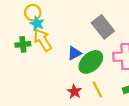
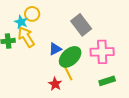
yellow circle: (33, 13) -> (32, 14), moved
yellow line: (97, 89) -> (68, 73), moved

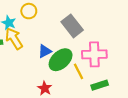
yellow circle: (32, 14) -> (29, 11), moved
yellow line: (68, 73) -> (78, 71), moved

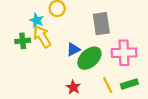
gray rectangle: (72, 26) -> (101, 24), turned 30
yellow line: (78, 71) -> (108, 85), moved

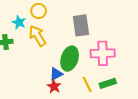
yellow arrow: (42, 37) -> (38, 36), moved
blue triangle: (73, 50) -> (56, 74), moved
green ellipse: (89, 58) -> (70, 59), turned -30

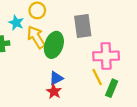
green ellipse: (70, 59) -> (54, 45), moved
green rectangle: (108, 83) -> (112, 88), turned -49
yellow line: (87, 84) -> (97, 77), moved

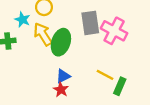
pink cross: (106, 56) -> (114, 31), moved, turned 30
yellow line: (97, 77) -> (105, 75), turned -35

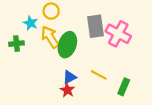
yellow line: (105, 75) -> (99, 75), moved

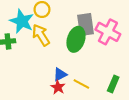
cyan star: (31, 23) -> (22, 21), size x1.6
green ellipse: (67, 45) -> (76, 39), moved
yellow line: (99, 75) -> (81, 84), moved

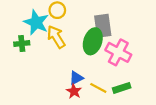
pink cross: (108, 32) -> (118, 52), moved
green rectangle: (113, 84) -> (122, 88), moved, turned 49

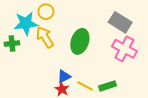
cyan star: (36, 22) -> (26, 23), turned -30
gray rectangle: (103, 26) -> (120, 22), moved, turned -50
pink cross: (118, 52) -> (124, 49), moved

